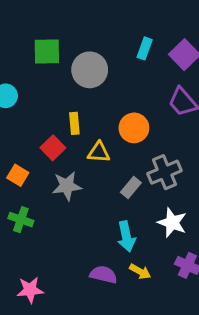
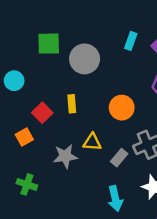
red square: (53, 148) -> (42, 113), moved
yellow triangle: (99, 152) -> (92, 142), moved
orange square: (18, 175) -> (24, 137), moved, turned 30

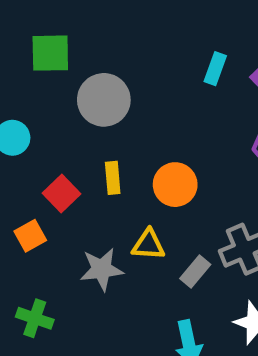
green square: (49, 44) -> (50, 53), moved
gray circle: (85, 59) -> (104, 100), moved
orange circle: (122, 108) -> (175, 185), moved

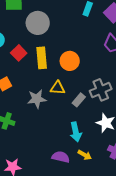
yellow rectangle: (113, 178) -> (42, 58), size x1.5
red square: (61, 193) -> (19, 53), moved

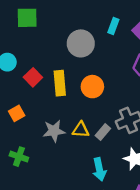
gray circle: (38, 23) -> (81, 43), moved
yellow triangle: (58, 88) -> (81, 130), moved

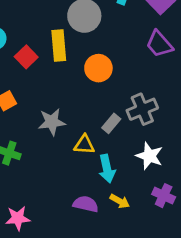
yellow rectangle: (60, 83) -> (59, 45), moved
yellow triangle: (81, 130) -> (84, 145), moved

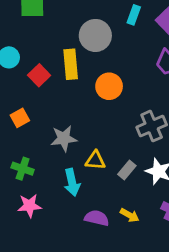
gray rectangle: (111, 123) -> (127, 170), moved
cyan arrow: (107, 169) -> (72, 182), moved
pink star: (18, 218) -> (29, 206), moved

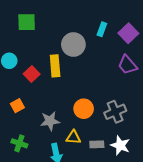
orange circle: (109, 86) -> (84, 109), moved
gray rectangle: (127, 170) -> (97, 144), turned 48

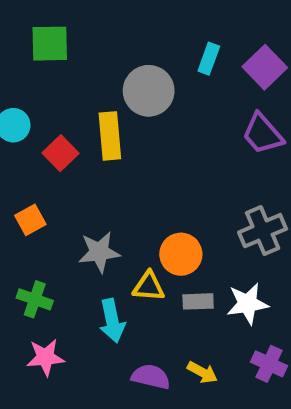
orange circle: (84, 109) -> (181, 254), moved
gray cross: (115, 112) -> (263, 231), moved
white star: (120, 145) -> (248, 304), turned -30

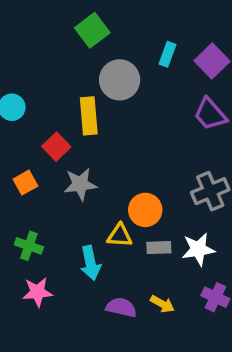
green square: (50, 44) -> (92, 30), moved, turned -36
red square: (61, 153) -> (56, 147), moved
gray star: (99, 252) -> (80, 184), moved

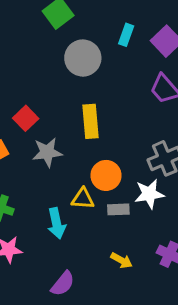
yellow rectangle: (89, 116) -> (91, 121), moved
white star: (198, 249) -> (149, 194), moved
purple semicircle: (121, 307) -> (63, 284), moved, turned 116

